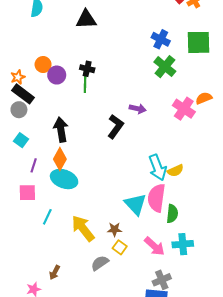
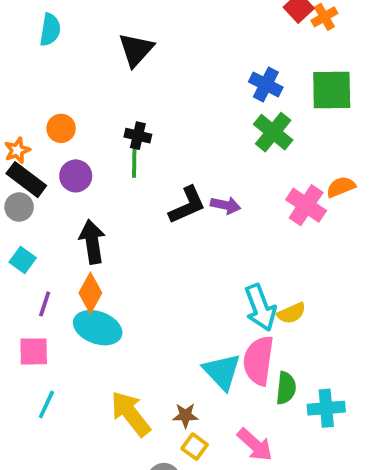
black triangle: (86, 19) -> (136, 50), turned -45
purple circle: (57, 75) -> (76, 176), moved
black L-shape: (116, 126) -> (187, 205), moved, turned 30
cyan line: (47, 217) -> (46, 404), moved
cyan cross: (183, 244) -> (326, 408), moved

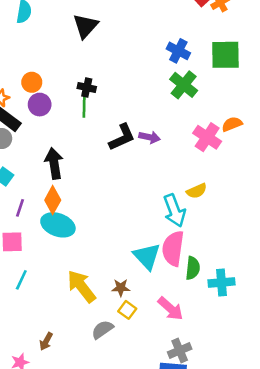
purple circle: (76, 176) -> (40, 105), moved
yellow semicircle: (291, 313) -> (197, 191), moved

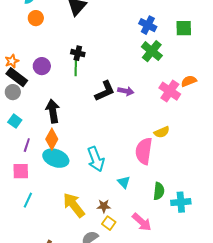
green square: (225, 55) -> (184, 28), size x0.7
orange circle: (32, 82) -> (36, 18), moved
cyan arrow: (174, 210) -> (96, 159), moved
pink semicircle: (173, 248) -> (144, 151), moved
cyan triangle: (147, 256) -> (124, 182), size x0.6

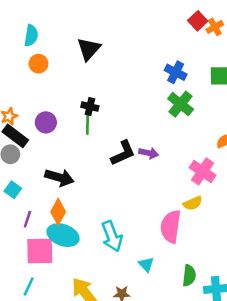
pink cross: (170, 91) -> (203, 171), moved
black arrow: (53, 111) -> (59, 178), turned 115
pink square: (21, 171) -> (40, 251), moved, size x1.4

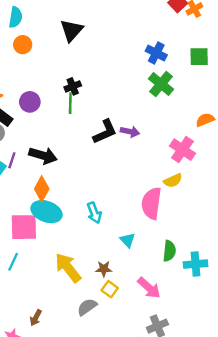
black cross: (90, 107) -> (73, 86), turned -35
purple line: (27, 219) -> (12, 160), moved
cyan arrow: (112, 236) -> (94, 213), size x0.7

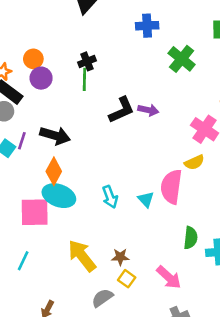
orange circle: (23, 45) -> (33, 59), moved
blue cross: (156, 53) -> (147, 26), moved, turned -30
cyan triangle: (128, 240) -> (146, 199), moved
cyan line: (13, 262) -> (23, 261), moved

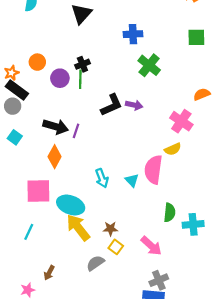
green cross: (182, 59) -> (149, 65), moved
purple circle: (41, 78) -> (60, 78), moved
purple line: (22, 141) -> (76, 131), moved
cyan ellipse: (59, 196) -> (71, 205), moved

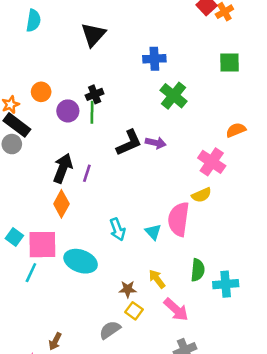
black arrow: (56, 127) -> (63, 168), turned -85
cyan square: (15, 137) -> (14, 237), moved
yellow arrow: (78, 228) -> (157, 279), moved, size x0.6
cyan line: (29, 232) -> (31, 273), moved

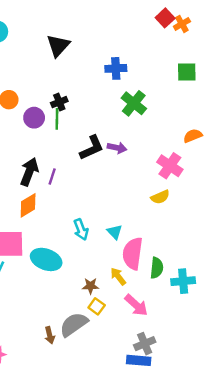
orange diamond: (61, 204) -> (28, 205), turned 30
pink semicircle: (179, 219) -> (133, 253), moved
gray semicircle: (110, 330) -> (74, 324), size x1.4
brown arrow: (55, 341) -> (50, 335), moved, turned -42

